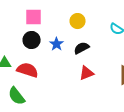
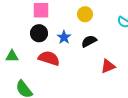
red semicircle: (28, 70) -> (49, 58), moved
red triangle: (87, 73) -> (108, 66), moved

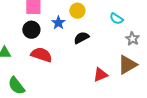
blue star: (64, 37) -> (58, 23), moved
red triangle: (108, 66) -> (100, 75), moved

